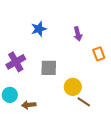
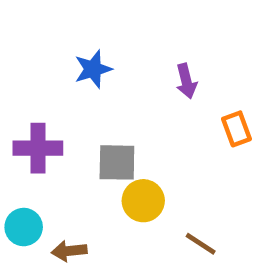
purple cross: (16, 62) -> (38, 148), turned 30
yellow circle: (73, 87) -> (143, 201), moved

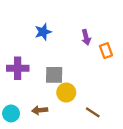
orange rectangle: (237, 129) -> (106, 51), moved
cyan circle: (24, 227) -> (11, 113), moved
brown arrow: (69, 251) -> (40, 110), moved

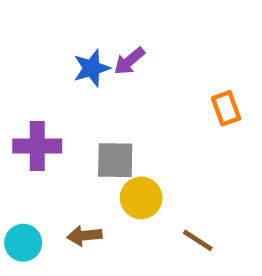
purple arrow: (86, 37) -> (129, 61), moved, turned 64

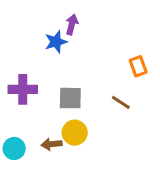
purple arrow: (129, 61) -> (72, 25), moved, turned 144
yellow circle: (141, 198) -> (75, 133), moved
brown line: (198, 240) -> (121, 102), moved

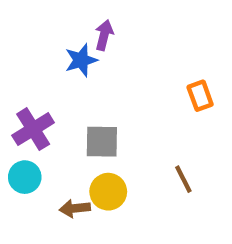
purple cross: (23, 89) -> (33, 129), turned -32
brown line: (121, 102) -> (183, 179), moved, turned 30
cyan circle: (14, 148) -> (25, 177), moved

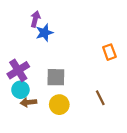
purple arrow: (104, 35) -> (35, 19), moved
cyan circle: (25, 177) -> (20, 90), moved
brown arrow: (75, 208) -> (28, 102), moved

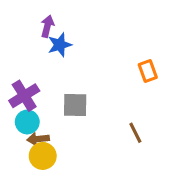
yellow circle: (59, 105) -> (43, 156), moved

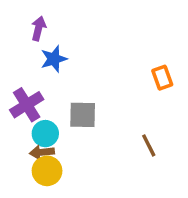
purple arrow: (47, 26) -> (39, 28), moved
blue star: (60, 45) -> (54, 59), moved
cyan circle: (27, 122) -> (45, 134), moved

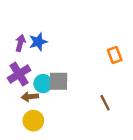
purple arrow: (39, 28) -> (20, 43), moved
cyan circle: (45, 134) -> (43, 84), moved
brown arrow: (42, 152) -> (30, 97), moved

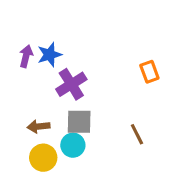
purple cross: (19, 74) -> (71, 84), moved
gray square: (58, 81) -> (79, 122), moved
cyan circle: (43, 84) -> (73, 145), moved

